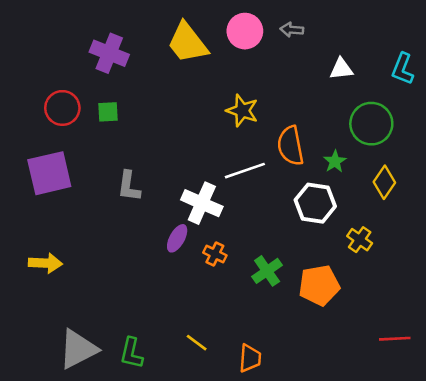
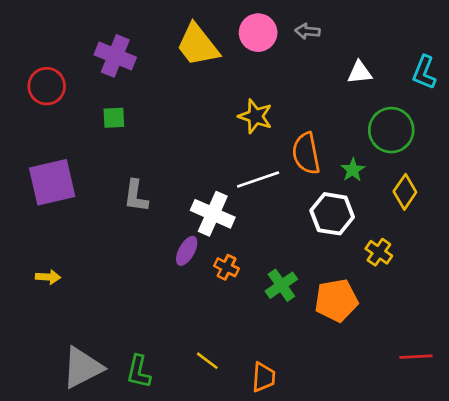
red circle: (62, 108) -> (47, 86), moved
yellow arrow: (45, 263) -> (48, 277), size x0.7

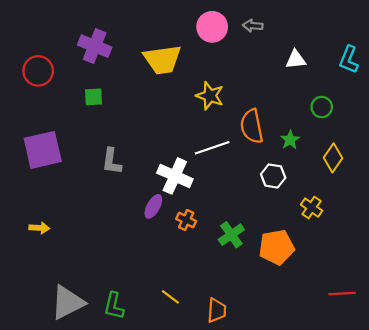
yellow trapezoid: (198, 45) -> (162, 60), moved, turned -60
green circle: (391, 130) -> (322, 107), size x0.6
white hexagon: (332, 214) -> (273, 176), size x0.7

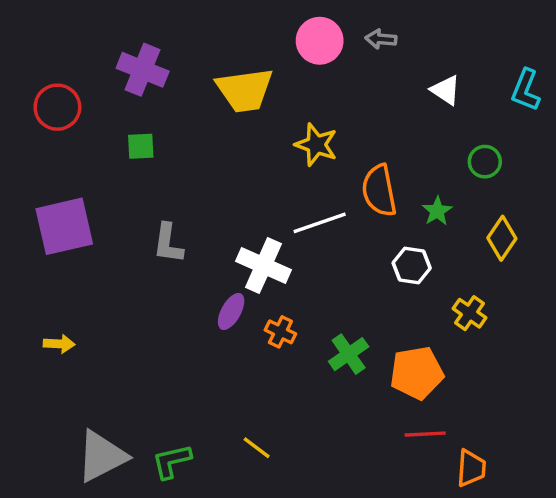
white triangle: (296, 60) -> (446, 90), turned 40
red line: (342, 293) -> (425, 434), moved
green L-shape: (114, 306) -> (171, 461), turned 64
orange trapezoid: (217, 310) -> (471, 468), moved

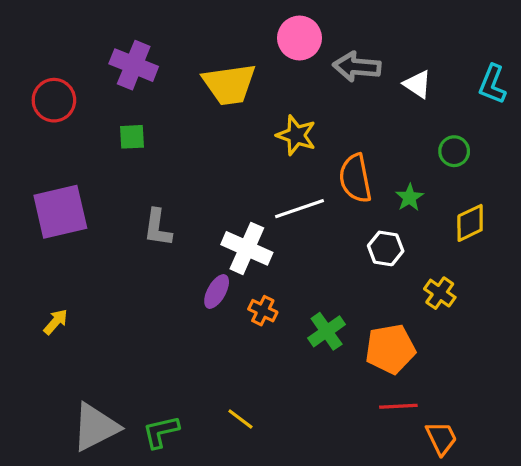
gray arrow: (381, 39) -> (357, 67), moved, size x1.6
yellow diamond: (502, 238) -> (470, 223), turned 30
yellow arrow: (59, 344) -> (56, 322), turned -52
orange trapezoid: (471, 468) -> (441, 438), turned -30

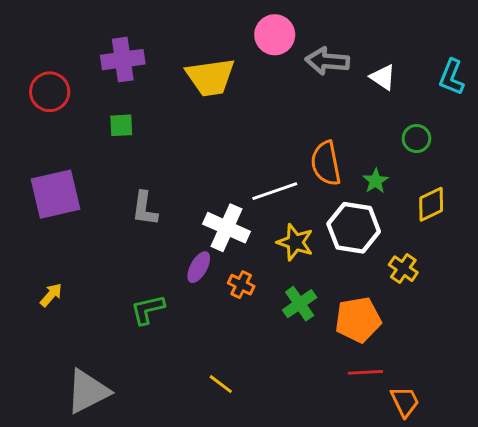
purple cross: (134, 65) -> (123, 60), turned -30
yellow star: (296, 135) -> (295, 242), moved
white hexagon: (386, 248) -> (354, 228), size x1.6
green L-shape: (161, 432) -> (148, 310), moved

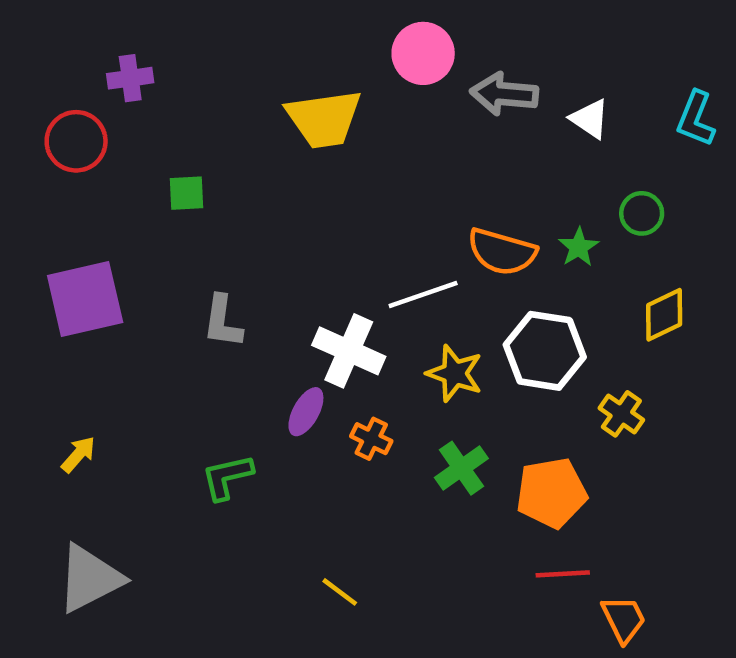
purple cross: (123, 60) -> (130, 78), moved, size x0.7
orange semicircle: (326, 163) -> (502, 252), turned -63
green star: (376, 181) -> (579, 247), moved
gray triangle: (88, 391) -> (90, 578), moved

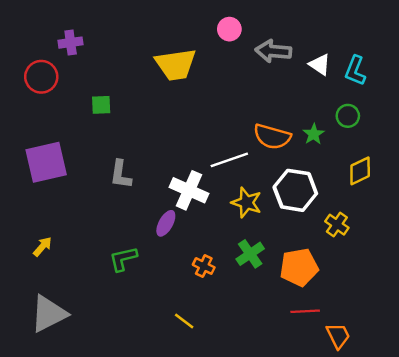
pink circle: (423, 53) -> (229, 29), size x0.7
cyan L-shape: (696, 119) -> (355, 71), moved
orange cross: (371, 439) -> (204, 266), moved

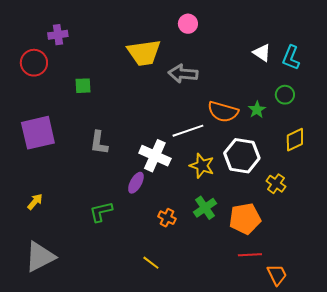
gray arrow: (273, 51) -> (183, 74), moved

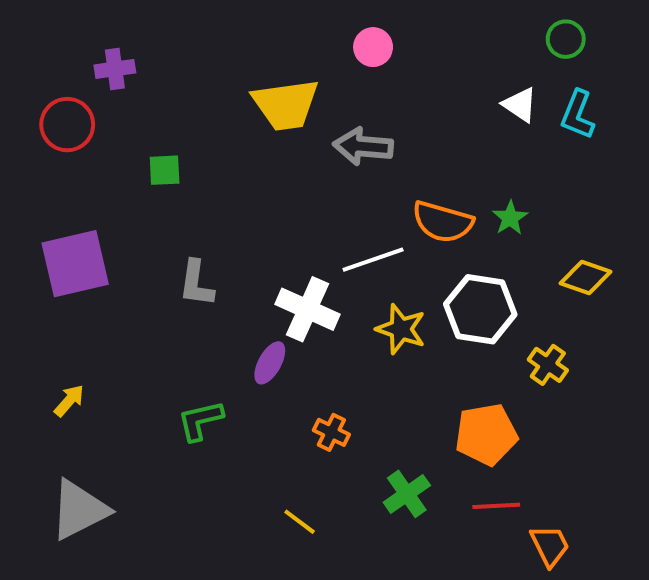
green circle: (285, 95) -> (566, 39), moved
yellow diamond: (295, 140) -> (586, 277), turned 45
green cross: (205, 208) -> (407, 494), moved

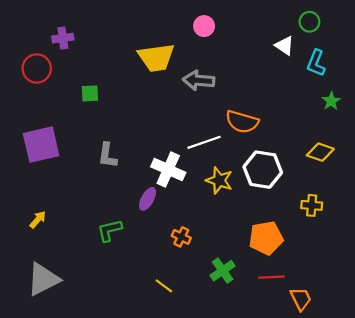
white triangle: (520, 105) -> (284, 46), moved
green star: (510, 218) -> (331, 101), moved
yellow cross: (548, 365) -> (312, 205), moved, turned -30

